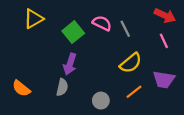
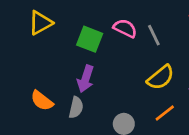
green square: (73, 32) -> (90, 39), turned -30
orange semicircle: (21, 88) -> (42, 101), moved

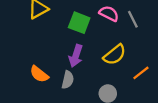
yellow semicircle: (161, 77) -> (115, 55), moved
orange line: (165, 113) -> (141, 73), moved

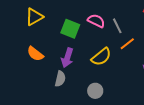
orange line: (141, 73) -> (127, 44), moved
orange semicircle: (39, 74) -> (35, 54), moved

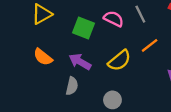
gray line: (117, 26) -> (140, 14), moved
purple arrow: (67, 58) -> (80, 62), turned 102

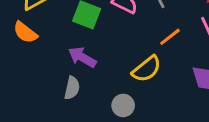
orange semicircle: (43, 57) -> (25, 32), moved
yellow semicircle: (119, 60) -> (147, 69), moved

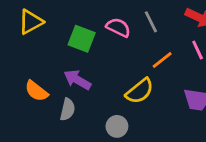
orange semicircle: (25, 32) -> (36, 91), moved

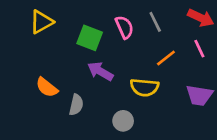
pink semicircle: (118, 27) -> (124, 27), turned 40
purple arrow: (77, 80) -> (100, 71), moved
yellow semicircle: (140, 91) -> (144, 87), turned 44

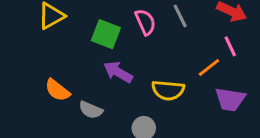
orange line: (166, 58) -> (209, 67), moved
gray semicircle: (76, 105) -> (91, 110), turned 100

